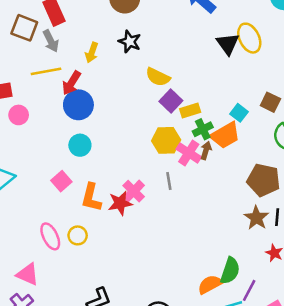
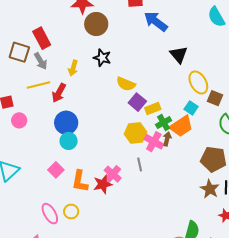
yellow ellipse: (249, 38) -> (198, 82), moved
blue circle: (78, 105) -> (66, 123), moved

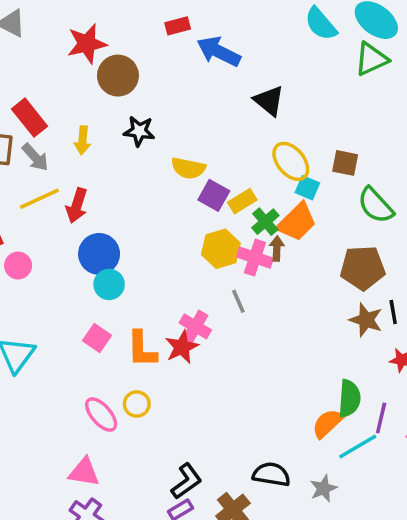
yellow arrow: (73, 68) -> (82, 140), moved
yellow ellipse: (198, 82) -> (291, 161), moved

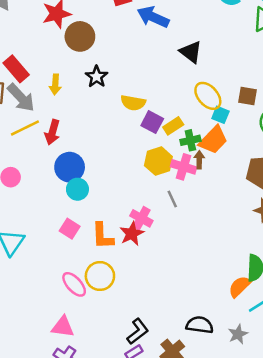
black star: (139, 131) -> (97, 77), turned 30
gray arrow: (35, 157) -> (21, 98), size x1.4
green cross: (265, 222) -> (190, 140), turned 30
yellow circle: (137, 404) -> (100, 276), size x1.5

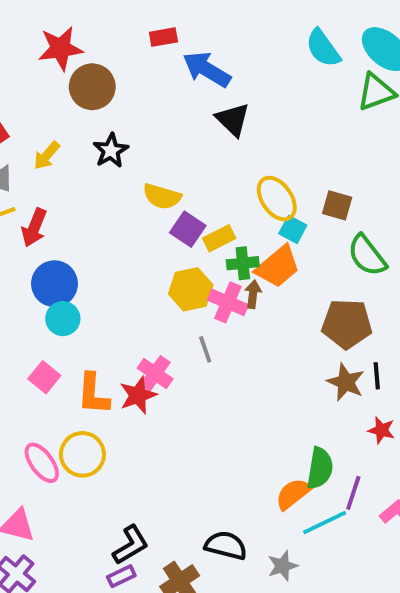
black triangle: (191, 52) -> (233, 120), moved
yellow arrow: (55, 84) -> (47, 156), turned 30

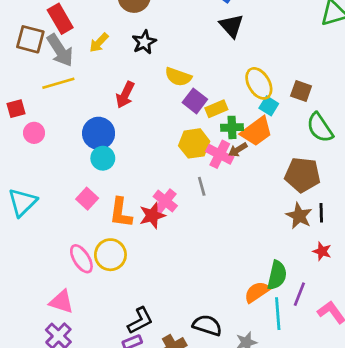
red arrow: (34, 228) -> (125, 95), moved
brown arrow: (253, 294) -> (238, 150), turned -132
cyan line: (325, 522) -> (278, 314), turned -72

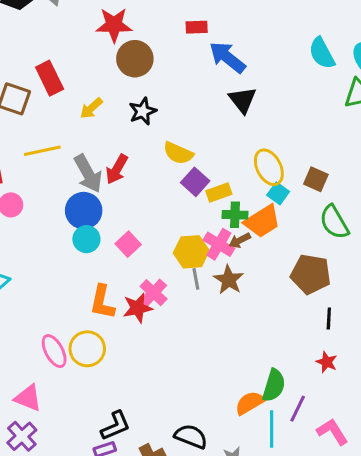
gray arrow: (60, 50) -> (88, 174), moved
yellow hexagon: (194, 143) -> (191, 252), moved
pink square: (87, 199) -> (128, 244), moved
brown star: (299, 216) -> (229, 280), moved

